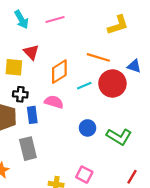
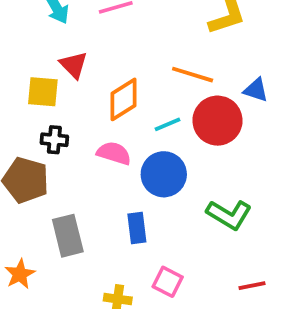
blue rectangle: (32, 115) -> (137, 228), moved
blue circle: (88, 128) -> (164, 174), moved, size x1.5
red line: (132, 177) -> (252, 286), turned 48

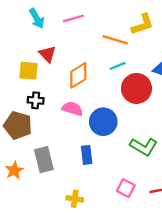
orange line: (193, 75) -> (115, 40), moved
cyan line: (168, 124) -> (117, 66), moved
orange star: (20, 274) -> (14, 170), moved
pink square: (168, 282) -> (126, 188), moved

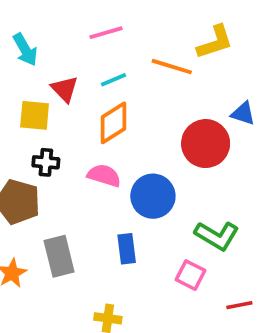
cyan arrow: (37, 18) -> (25, 50), moved
cyan line: (117, 66) -> (114, 80), moved
pink square: (126, 188) -> (191, 275), moved

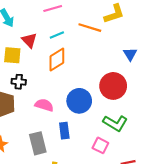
blue triangle: (243, 113) -> (130, 54), turned 40
red circle: (206, 144) -> (113, 86), moved
pink semicircle: (104, 175) -> (44, 105), moved
gray rectangle: (59, 256) -> (38, 143), moved

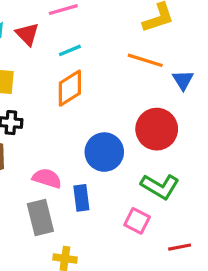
orange line: (90, 28) -> (145, 60), moved
red triangle: (29, 40) -> (27, 34), moved
pink semicircle: (44, 105) -> (47, 178), moved

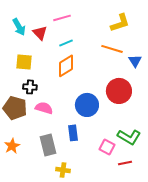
pink semicircle: (47, 178) -> (44, 108), moved
green L-shape: (160, 186) -> (129, 137), moved
red line: (180, 247) -> (125, 163), moved

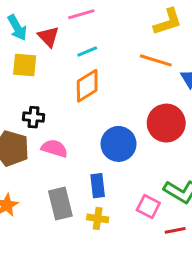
yellow square: (24, 62) -> (25, 65), moved
yellow cross: (63, 170) -> (98, 218), moved

